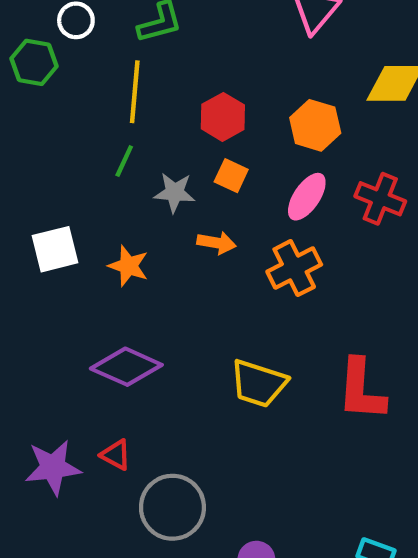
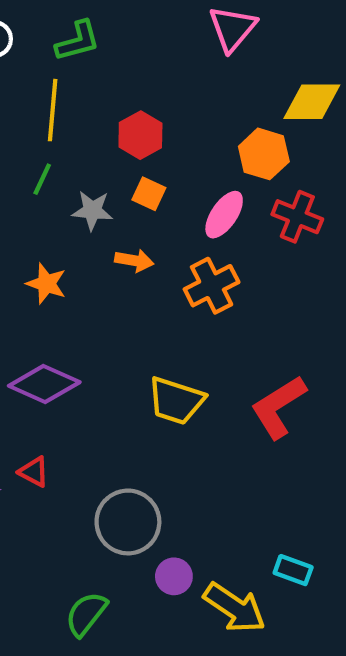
orange hexagon: (315, 125) -> (264, 154), moved
red L-shape: (361, 390) -> (278, 407), turned 54
gray circle: (172, 507) -> (128, 522), moved

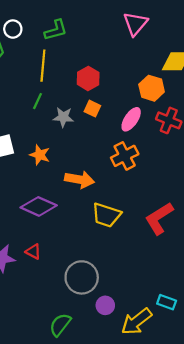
orange arrow: (134, 261) -> (79, 180), moved, size x1.5
yellow arrow: (235, 608) -> (136, 321), turned 108

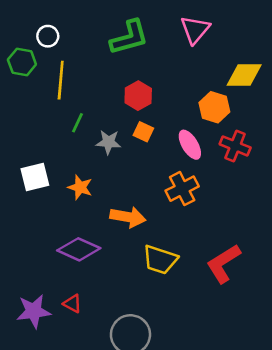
green L-shape: (56, 30) -> (129, 37), moved, size x1.4
yellow line: (43, 66) -> (61, 80), moved
pink ellipse: (131, 119) -> (190, 145), turned -65

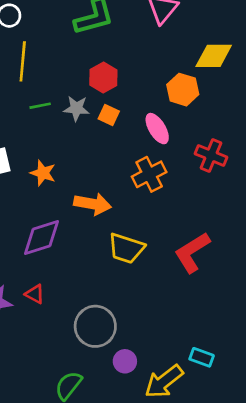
green line: (77, 123) -> (40, 106), turned 54
gray star: (108, 142) -> (76, 108), moved
red cross: (235, 146) -> (211, 155), moved
purple diamond: (79, 249) -> (41, 238), turned -42

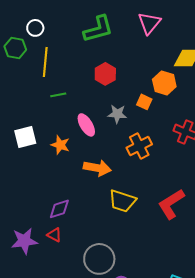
gray star: (76, 108) -> (117, 114), moved
orange square: (109, 115) -> (144, 102), moved
pink ellipse: (157, 129) -> (86, 125), moved
purple diamond: (41, 238) -> (59, 209), moved, size x0.7

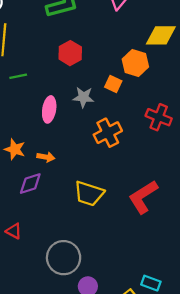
pink ellipse: (86, 125) -> (49, 109), turned 40
orange star: (60, 145) -> (15, 149), moved
orange arrow: (97, 168) -> (46, 157), moved, size x0.6
purple diamond: (59, 209) -> (30, 184), moved

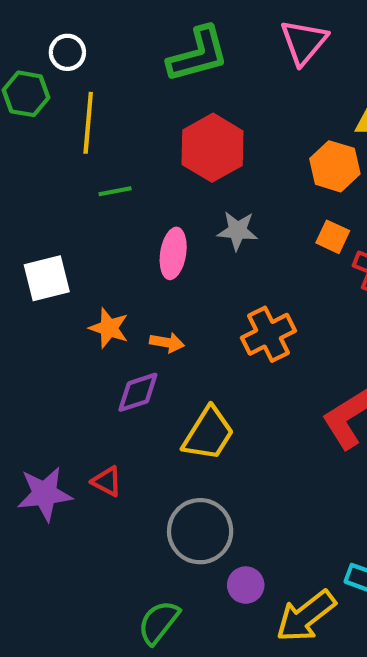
red hexagon: (70, 53) -> (213, 148), size x1.4
orange square: (113, 84) -> (333, 237), moved
orange cross: (108, 133) -> (268, 334), moved
yellow trapezoid: (89, 193) -> (208, 434), moved, turned -76

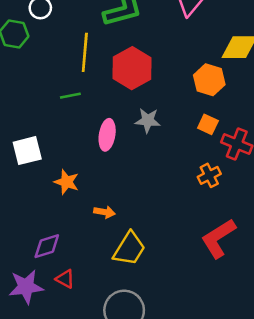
yellow line: (88, 123) -> (85, 52), moved
orange cross: (268, 334) -> (209, 175), moved, size x0.7
orange arrow: (167, 343) -> (104, 212), moved
purple diamond: (138, 392) -> (47, 246), moved

